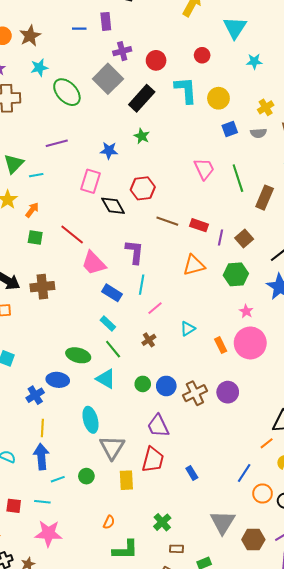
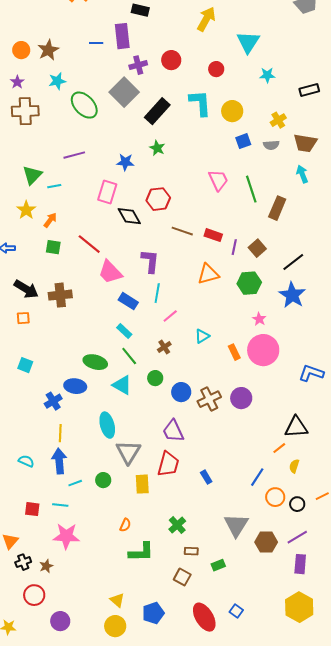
purple rectangle: (106, 21) -> (122, 36), size x1.4
red circle: (156, 60) -> (171, 60), moved
green circle: (143, 384) -> (155, 378), moved

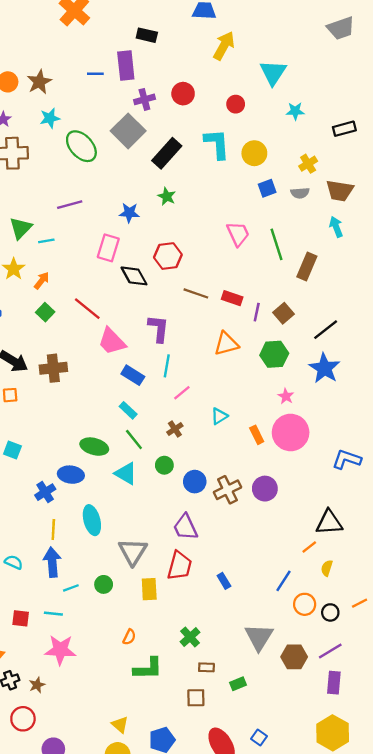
green square: (53, 247) -> (45, 312), turned 35
cyan ellipse: (107, 425) -> (92, 520), moved
brown square: (182, 577) -> (196, 698), turned -30

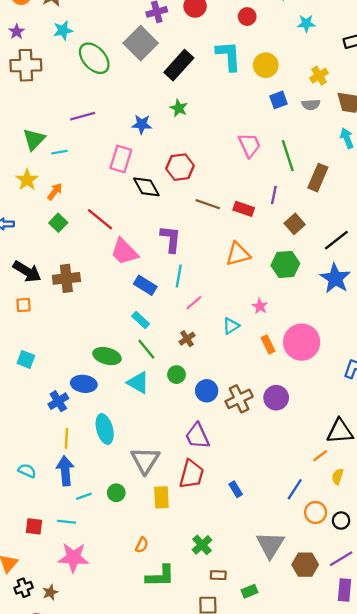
purple line: (257, 312) -> (274, 195), moved
pink star: (286, 396) -> (260, 306), moved

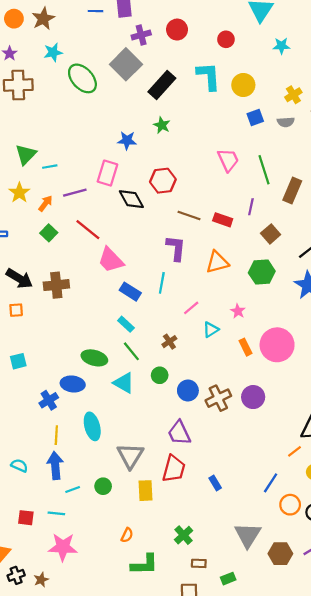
purple line: (83, 116) -> (75, 193), moved
purple L-shape: (171, 239) -> (176, 248), moved
pink line: (194, 303) -> (191, 308), moved
cyan square: (26, 359) -> (18, 361), turned -35

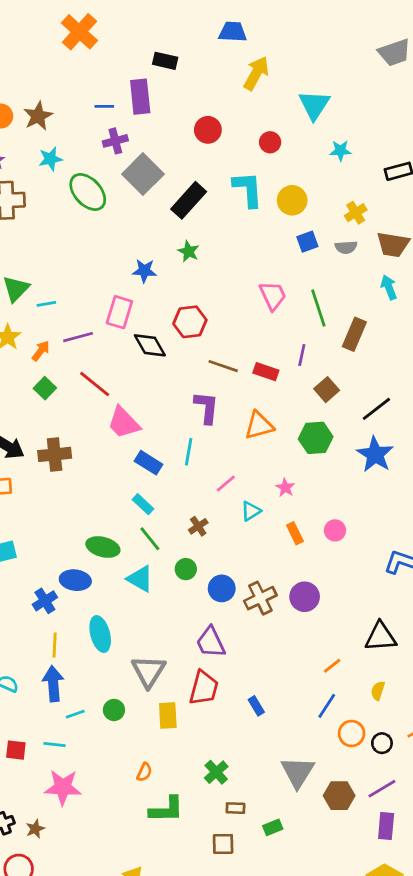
purple cross: (141, 35) -> (115, 141), moved
pink circle: (277, 345) -> (335, 530), size x0.5
orange line: (294, 451) -> (332, 666), moved

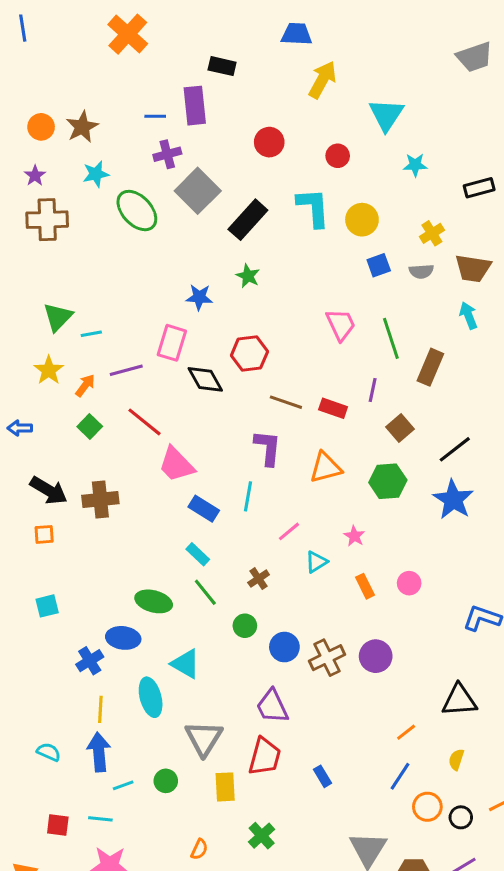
cyan triangle: (140, 579) -> (186, 664), moved
green cross: (216, 772) -> (262, 836), moved

